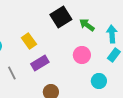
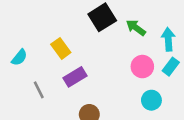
pink circle: (82, 55) -> (142, 67), moved

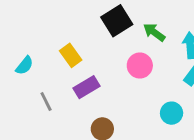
pink circle: (142, 67) -> (140, 66), moved

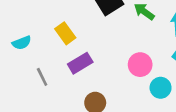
cyan semicircle: (25, 66) -> (22, 43), turned 30
pink circle: (140, 66) -> (140, 65), moved

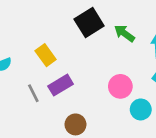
gray line: (42, 77) -> (33, 93), moved

